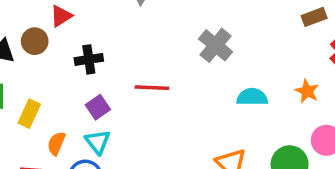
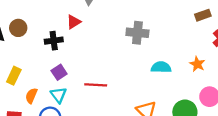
red triangle: (61, 16) -> (74, 22), moved
gray cross: (216, 45) -> (137, 33), turned -35
red line: (152, 88) -> (96, 85), moved

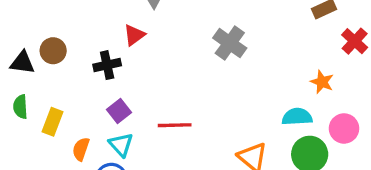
gray cross: (137, 33) -> (230, 43), turned 35
cyan semicircle: (161, 67) -> (297, 117), moved

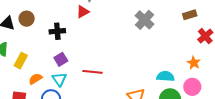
red triangle: (134, 35) -> (83, 12), moved
gray cross: (230, 43) -> (145, 20), moved
orange star: (322, 82) -> (194, 63), moved
orange semicircle: (81, 149) -> (35, 79), turned 32

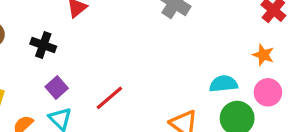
black cross: (57, 31) -> (43, 45), turned 35
red line: (93, 72) -> (109, 98), turned -36

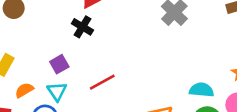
black cross: (43, 45) -> (82, 27), moved

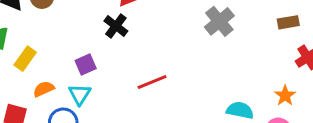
red line: (102, 82) -> (152, 82), moved

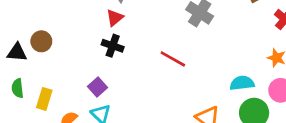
red line: (152, 82) -> (173, 59), moved, turned 70

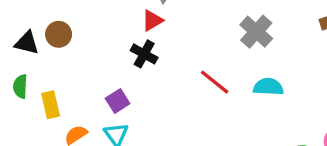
cyan semicircle: (242, 83) -> (268, 87), moved
yellow rectangle: (44, 99) -> (51, 105), turned -40

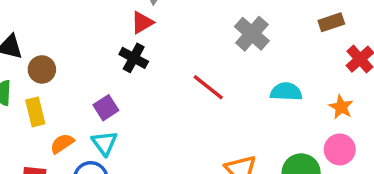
brown circle: (59, 34) -> (42, 69), moved
cyan semicircle: (268, 87) -> (286, 92), moved

